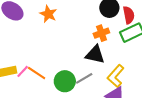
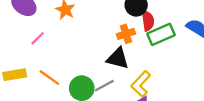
red semicircle: (129, 15) -> (148, 21), moved
pink line: (23, 71) -> (38, 38), moved

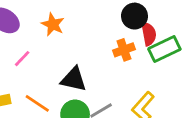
black triangle: (118, 58) -> (74, 79), moved

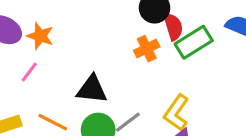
orange star: (53, 24) -> (40, 36), moved

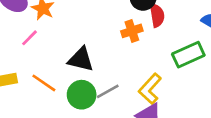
green rectangle: (194, 42) -> (188, 55), moved

